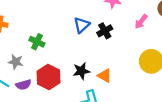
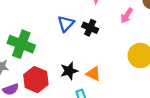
black cross: (105, 31) -> (90, 28), turned -32
green cross: (37, 42) -> (21, 44), size x1.6

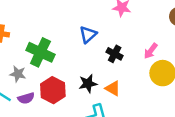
pink arrow: (127, 15) -> (151, 51), moved
black cross: (90, 28) -> (115, 54), moved

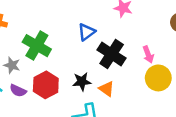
pink arrow: (151, 51) -> (148, 54), turned -63
black cross: (115, 54) -> (112, 54), size x1.6
purple semicircle: (26, 98) -> (18, 91), turned 35

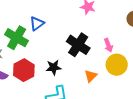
blue triangle: (87, 32) -> (37, 24), moved
orange triangle: (106, 89) -> (91, 76), moved, turned 40

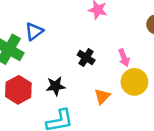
black cross: (78, 45) -> (86, 58), size x0.6

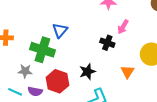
pink arrow: (124, 58) -> (123, 27), moved, turned 64

